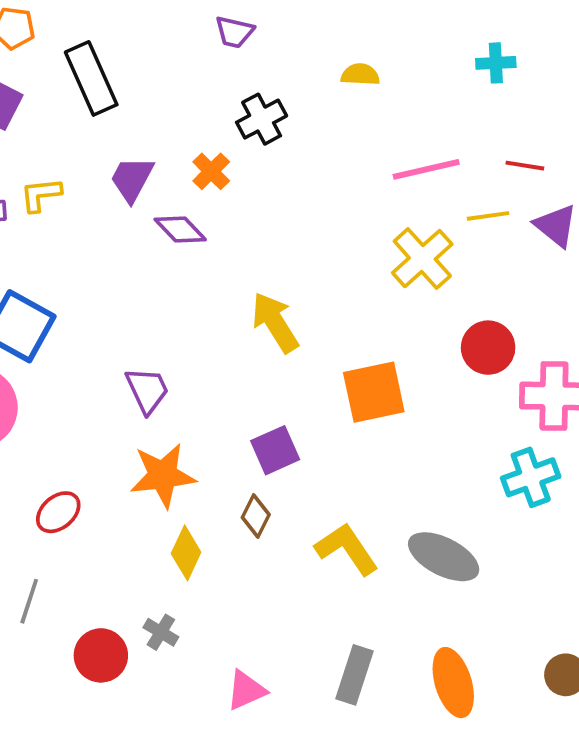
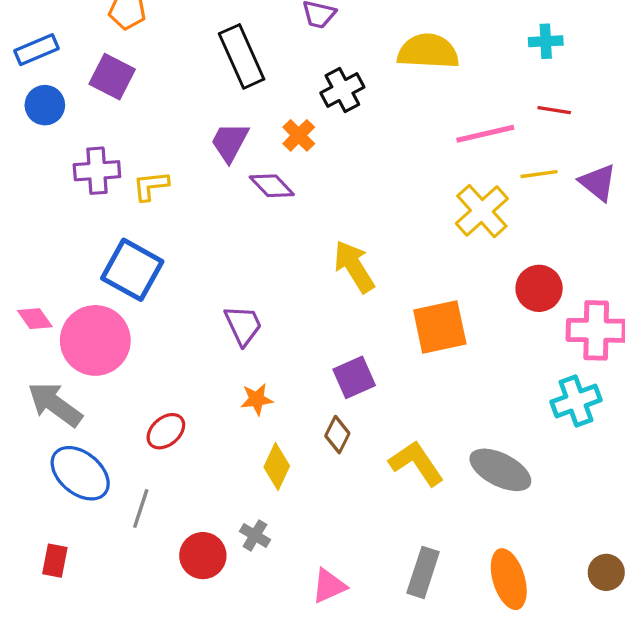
yellow semicircle: (360, 75) -> (428, 51), size x1.8
black rectangle: (91, 78) -> (242, 56), moved
red line: (525, 166) -> (554, 110), moved
yellow L-shape: (41, 195) -> (151, 186), moved
orange star: (163, 475) -> (257, 399), size x0.6

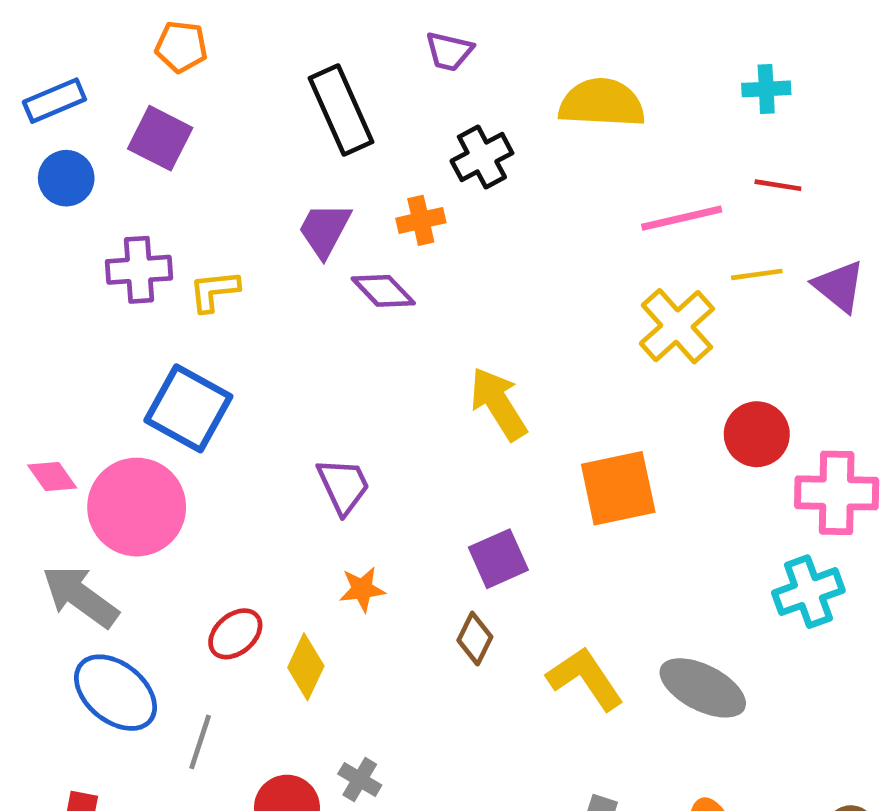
orange cross: (299, 135) -> (421, 220), turned 32
yellow diamond: (277, 466) -> (306, 667), moved

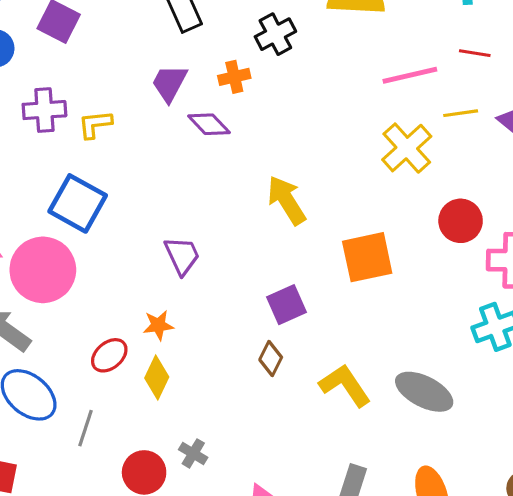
orange star: (362, 589) -> (158, 325), moved

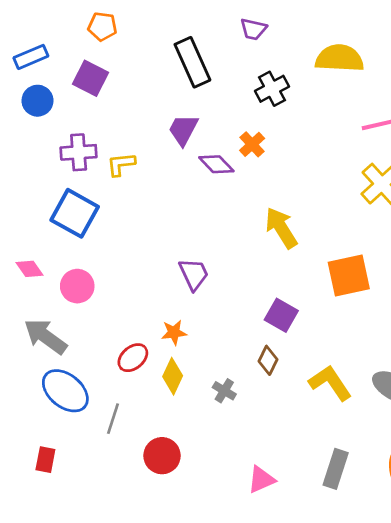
orange cross: (234, 77) -> (252, 144), moved, turned -30
blue square: (78, 203) -> (75, 213), moved
pink circle: (43, 270) -> (77, 286), size x0.6
purple square: (287, 305) -> (281, 315), turned -36
gray cross: (193, 453) -> (224, 391), moved

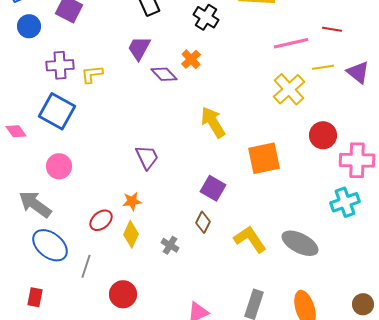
black cross: (272, 89) -> (206, 17), turned -30
pink diamond: (30, 269) -> (16, 131), moved

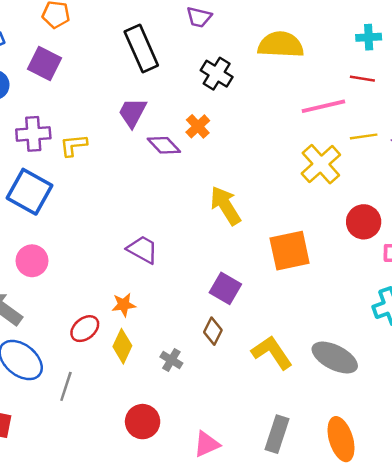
red line: (332, 29) -> (362, 79), moved
purple trapezoid: (147, 157) -> (143, 249), turned -36
red circle: (123, 294) -> (143, 422), moved

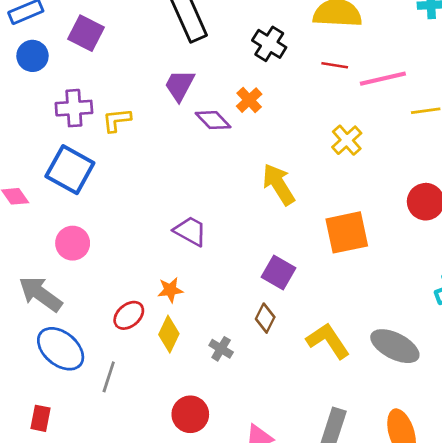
red line: (362, 79) -> (335, 65), moved
yellow cross: (321, 164) -> (347, 140), moved, size x0.7

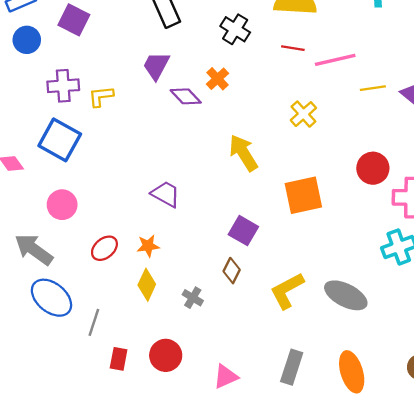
red ellipse: (129, 315) -> (104, 248), moved
yellow L-shape: (328, 341) -> (287, 291), turned -84
red rectangle: (41, 418) -> (119, 359), moved

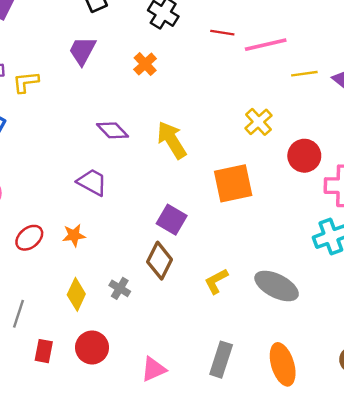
purple diamond: (186, 96) -> (113, 130), moved
yellow cross: (303, 114) -> (258, 122), moved
brown diamond: (232, 271) -> (160, 261), size x1.4
yellow diamond: (147, 285) -> (76, 294), moved
yellow L-shape: (287, 291) -> (216, 281), size x0.7

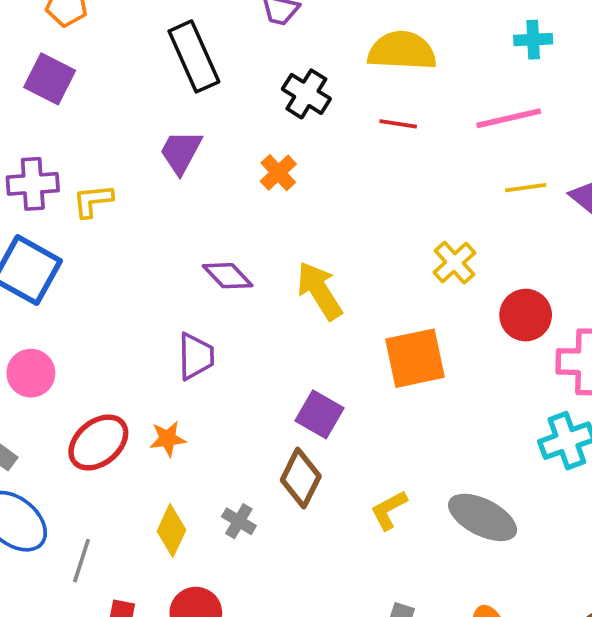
pink line: (266, 45) -> (509, 118), moved
purple trapezoid: (92, 182) -> (196, 356), turned 60
red ellipse: (29, 238) -> (98, 442), size x1.4

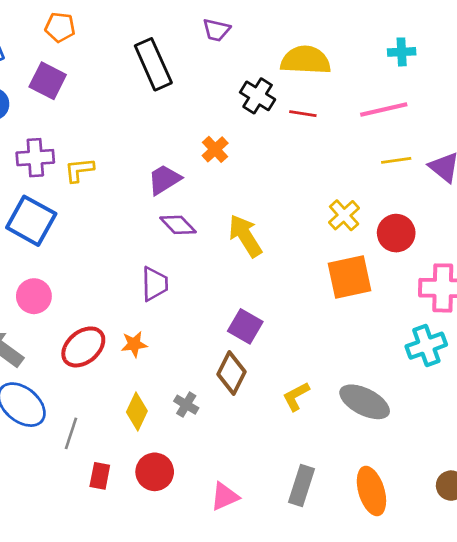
black cross: (306, 94) -> (258, 96), moved
purple trapezoid: (181, 152) -> (164, 180), moved, turned 30
red circle: (526, 315) -> (396, 233), moved
orange square: (415, 358) -> (350, 277), moved

